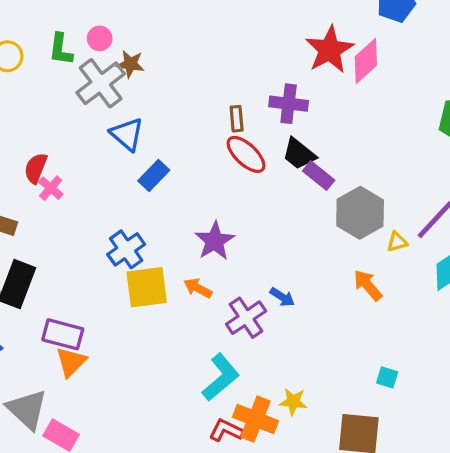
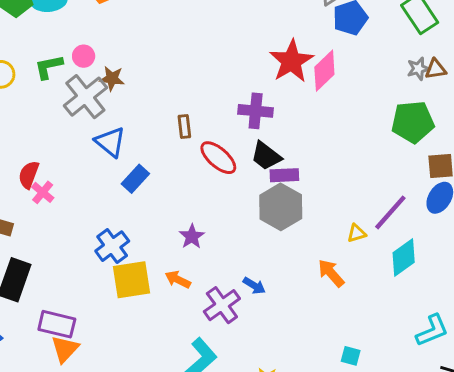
green L-shape: (61, 49) -> (49, 67), turned 72
brown rectangle: (237, 119) -> (184, 126), moved
purple rectangle: (319, 176) -> (284, 175), turned -40
gray hexagon: (360, 213) -> (281, 207), moved
purple star: (215, 241) -> (192, 236), size x0.7

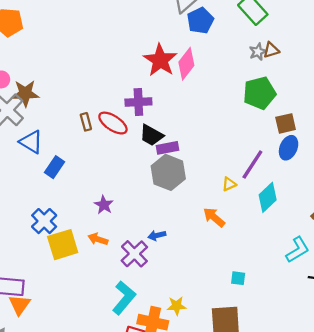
brown star: (112, 78) -> (25, 93), size x1.4
red ellipse: (218, 158) -> (113, 123), moved
blue arrow: (254, 286) -> (157, 235), turned 144

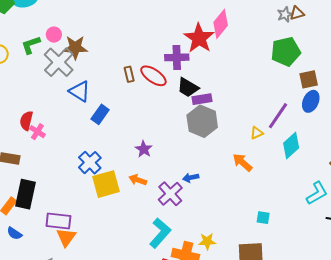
red star: (160, 60) -> (199, 38), moved

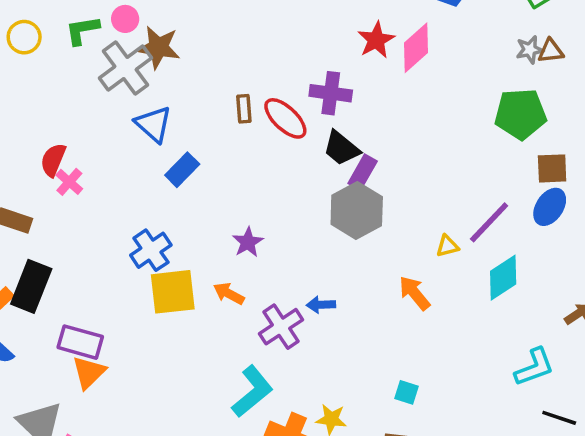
red star: (199, 38) -> (376, 40), moved, size x0.7
purple rectangle: (202, 99) -> (363, 172), turned -60
cyan square: (263, 218) -> (407, 392), moved

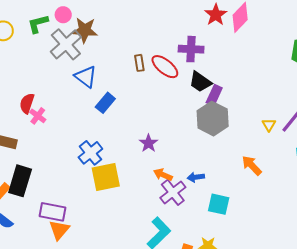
yellow triangle: (447, 246) -> (269, 125), moved, turned -40
orange arrow: (229, 294) -> (163, 175), moved
cyan square: (407, 392) -> (219, 204), moved, size x1.5

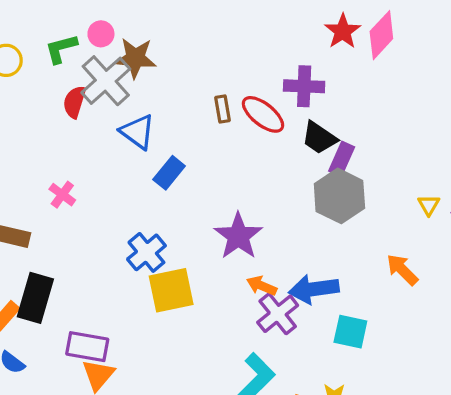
red semicircle: (27, 103) -> (75, 102), moved
purple star: (149, 143) -> (238, 236), size x1.6
blue arrow: (196, 177) -> (314, 289), size x1.8

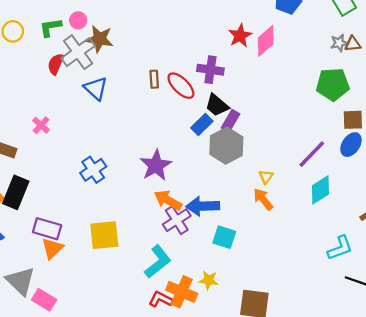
blue rectangle: (169, 173) -> (202, 125), moved
yellow triangle: (429, 205) -> (266, 177), moved
orange arrow: (262, 286) -> (168, 200), size x1.4
yellow square: (171, 290) -> (104, 235), moved

